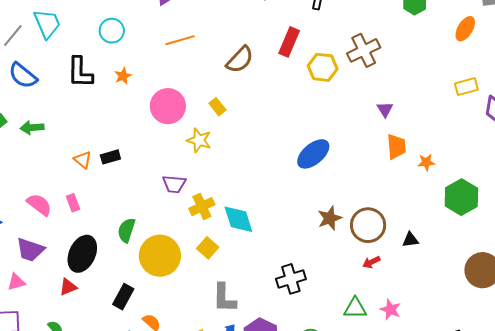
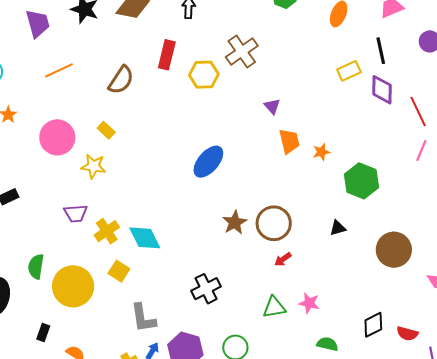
black triangle: (410, 240) -> (338, 228), moved
black rectangle: (123, 297) -> (43, 332), size x0.7

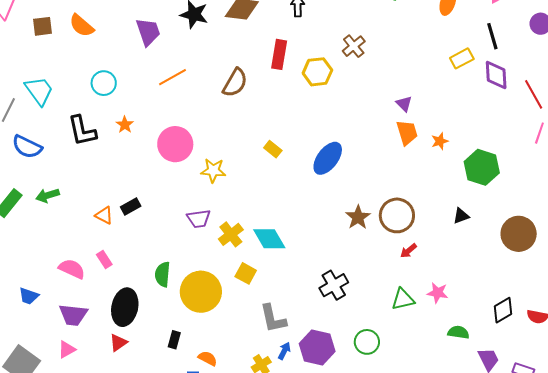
brown cross: (242, 51) -> (354, 46), size x0.7
purple triangle: (272, 106) -> (404, 104), moved
yellow rectangle: (106, 130) -> (273, 149), moved

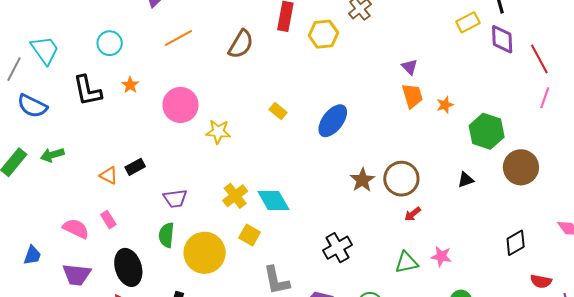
purple trapezoid: (199, 219) -> (175, 198), moved
brown circle: (519, 234) -> (521, 167), moved
blue trapezoid: (29, 296) -> (32, 255), turned -90
black ellipse: (125, 307) -> (128, 267), turned -30
black diamond: (503, 310) -> (516, 243), moved

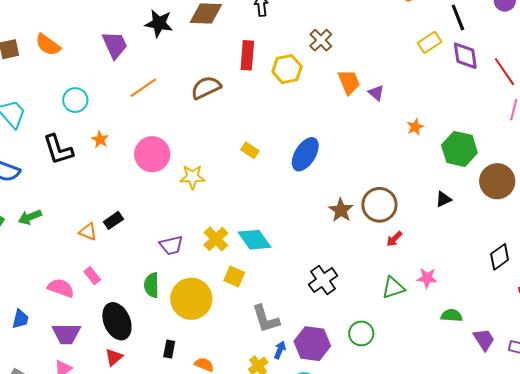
brown semicircle: (241, 44) -> (206, 88), turned -140
orange trapezoid: (412, 96) -> (349, 82), moved
purple trapezoid: (175, 198) -> (171, 245), moved

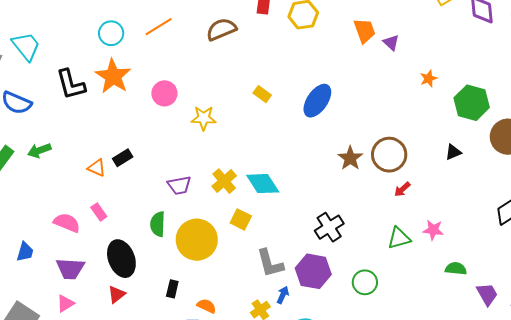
cyan circle: (75, 100) -> (111, 33), moved
orange star: (100, 140) -> (113, 76), size x2.0
pink circle: (152, 154) -> (164, 93), size x0.7
purple hexagon: (312, 344) -> (313, 271), moved

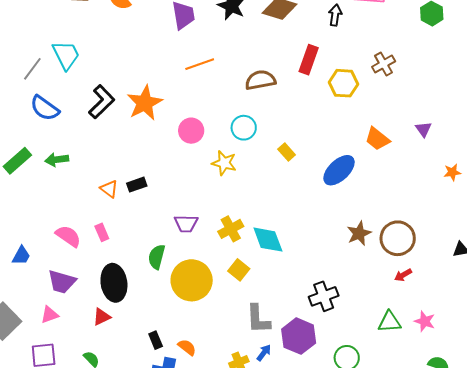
orange trapezoid: (365, 31) -> (377, 139), moved, turned 136
cyan circle: (111, 33) -> (244, 128), moved
black L-shape: (71, 84) -> (102, 102), turned -132
black rectangle: (172, 289) -> (156, 340), moved, turned -48

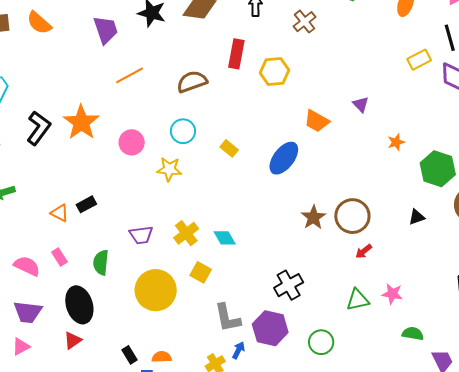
brown cross: (384, 64) -> (305, 22), moved
cyan diamond: (268, 240) -> (225, 238), size x0.7
green semicircle: (157, 257) -> (101, 262), moved
orange semicircle: (187, 347) -> (162, 357), turned -30

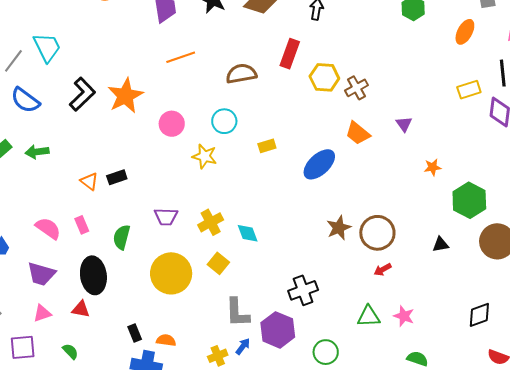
brown cross: (305, 22) -> (356, 88), moved
yellow rectangle: (229, 148) -> (267, 146), turned -66
red triangle: (73, 340) -> (81, 309), turned 36
pink triangle: (21, 347) -> (42, 313), moved

